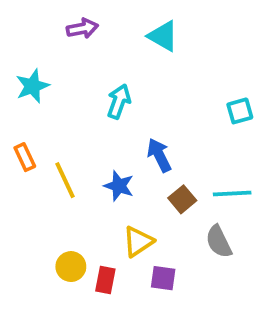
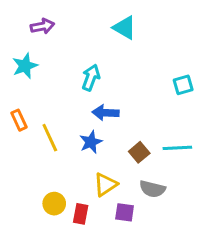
purple arrow: (82, 28) -> (42, 26), moved
blue arrow: (159, 155) -> (106, 113), moved, turned -60
blue star: (119, 186) -> (91, 142), turned 30
gray semicircle: (219, 242) -> (152, 189), moved, turned -50

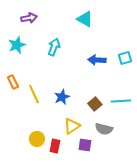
cyan arrow: (91, 78) -> (54, 47), moved
blue arrow: (106, 113) -> (97, 60), moved

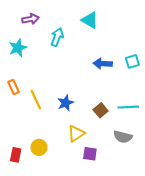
cyan arrow: (54, 47) -> (57, 37), moved
gray semicircle: (104, 129) -> (123, 137), moved
red rectangle: (55, 146) -> (16, 155), moved

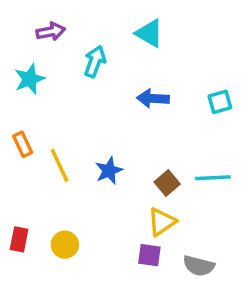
blue arrow: (103, 64) -> (153, 98), moved
yellow triangle: (76, 134) -> (162, 222), moved
gray semicircle: (123, 137) -> (199, 266), moved
red rectangle: (16, 155) -> (19, 239), moved

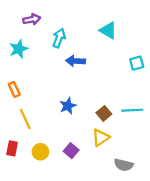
cyan triangle: (149, 33) -> (108, 30), moved
blue arrow: (153, 98) -> (75, 61), moved
yellow line: (60, 165) -> (25, 119), moved
purple square: (149, 255) -> (71, 151), moved, turned 32

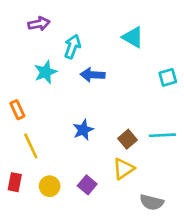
cyan star: (19, 49) -> (46, 72), moved

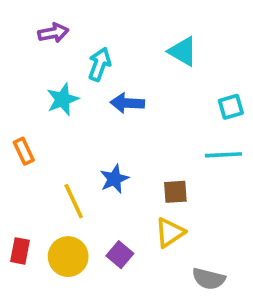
cyan line: (162, 135) -> (223, 155), moved
brown square: (127, 139) -> (175, 192), turned 36
yellow line: (31, 146) -> (74, 201), moved
yellow circle: (50, 186) -> (68, 257), size x1.4

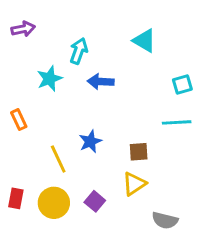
purple arrow: (53, 33) -> (23, 29), moved

